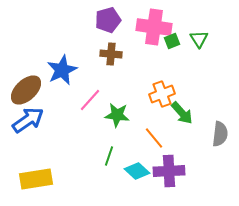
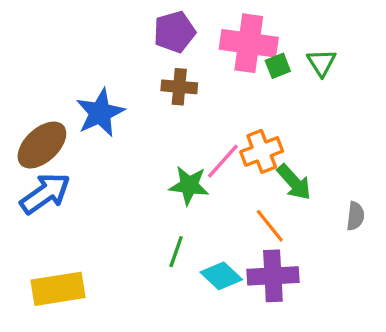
pink line: (90, 100) -> (223, 161), moved
gray semicircle: (220, 134) -> (355, 216), size x0.7
orange line: (154, 138) -> (270, 226), moved

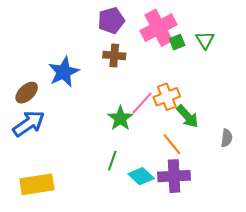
pink cross: (249, 43) -> (159, 28), turned -36
brown ellipse: (42, 145) -> (27, 93), size x0.7
green star: (189, 185) -> (120, 118), turned 30

